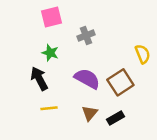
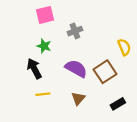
black rectangle: (116, 118) -> (118, 104), moved

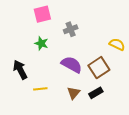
yellow semicircle: (124, 47) -> (117, 44), turned -42
black arrow: (34, 68) -> (20, 70), moved
black rectangle: (118, 104) -> (96, 93), moved

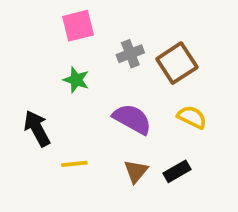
yellow semicircle: (117, 44) -> (192, 117), moved
brown square: (99, 68) -> (177, 63), moved

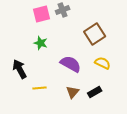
gray cross: (130, 54) -> (63, 10), moved

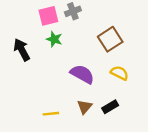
green star: (41, 43) -> (54, 39), moved
black arrow: (20, 69) -> (22, 50), moved
yellow line: (40, 88) -> (51, 114), moved

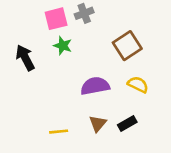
purple semicircle: (82, 74) -> (95, 86), turned -40

